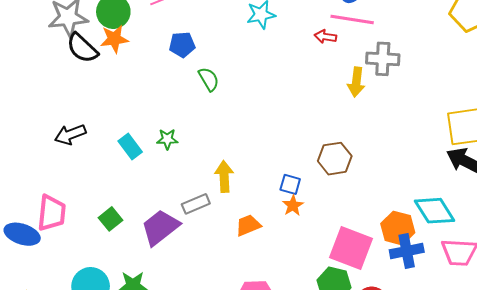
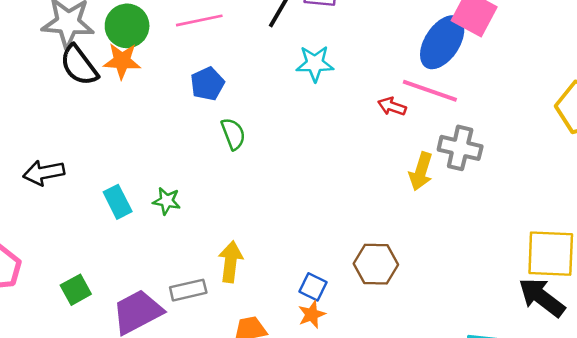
blue pentagon: (182, 45) -> (207, 84), turned -30

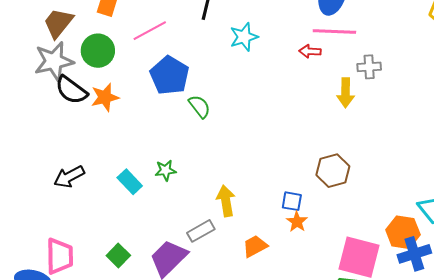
orange star: (122, 61) -> (105, 97), moved
blue pentagon: (207, 84) -> (170, 75), size x1.5
gray cross: (460, 148) -> (369, 67), size x0.7

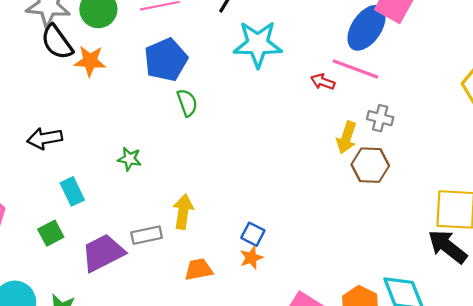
cyan star: (244, 37) -> (258, 44), size x1.5
brown hexagon: (333, 171) -> (370, 165), moved
black arrow: (69, 177) -> (45, 138), moved
cyan rectangle: (130, 182) -> (72, 191), moved

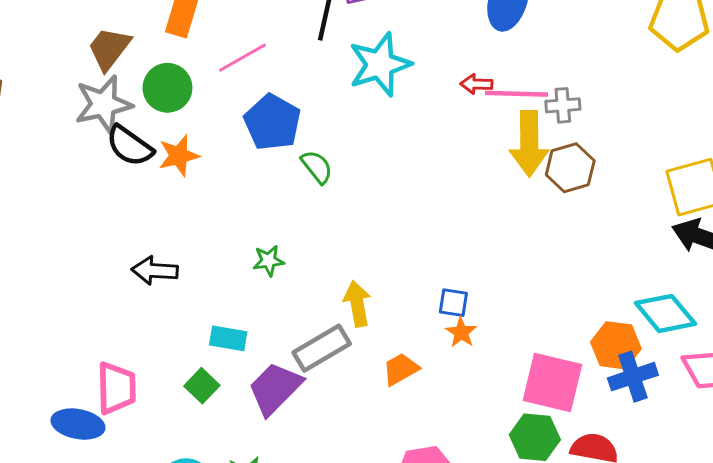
pink line: (355, 69) -> (516, 94), moved
black arrow: (45, 138) -> (155, 271), turned 32
yellow arrow: (346, 138) -> (529, 143), size x1.5
cyan rectangle: (72, 191) -> (228, 338), moved, turned -36
gray rectangle: (147, 235) -> (322, 348), size x1.4

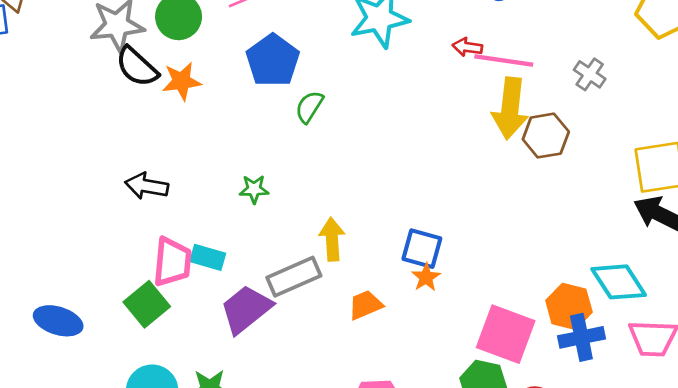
gray cross: (563, 105) -> (590, 74), moved, turned 32
green semicircle: (317, 167) -> (309, 107), turned -116
blue square: (453, 303) -> (422, 249), size x1.4
green square: (202, 386) -> (147, 304), moved, size x1.4
pink trapezoid: (116, 388) -> (172, 262), moved

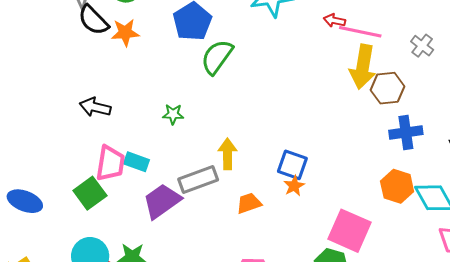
green semicircle: (309, 107) -> (217, 57), size x1.5
orange hexagon: (569, 306) -> (397, 186), moved
blue cross: (581, 337) -> (406, 132), moved

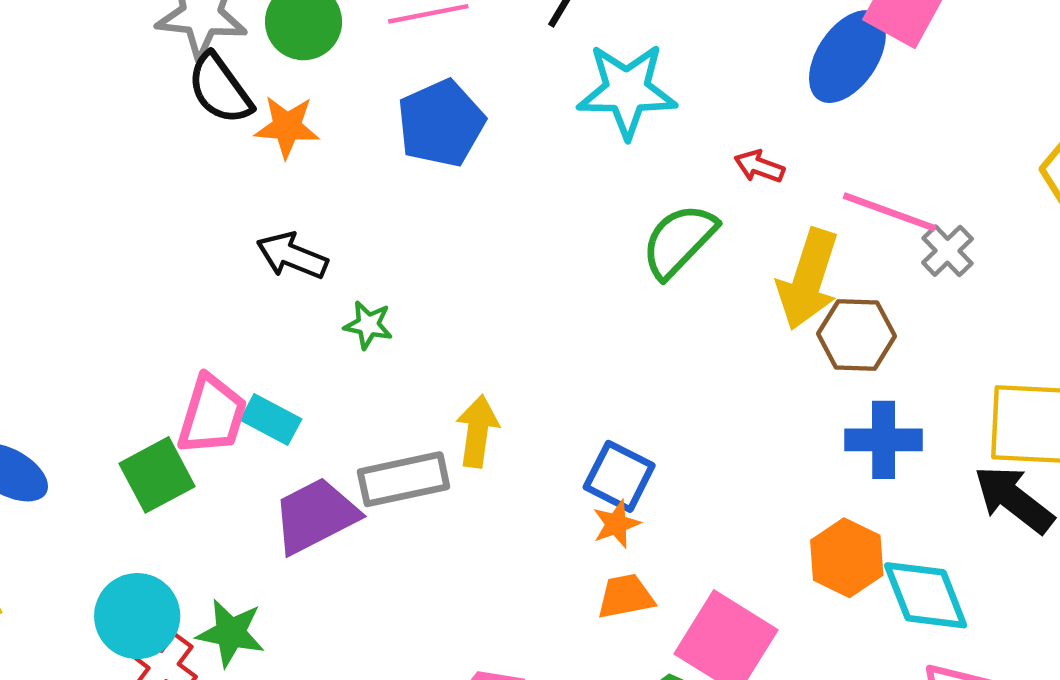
pink line: (360, 32) -> (889, 212), moved
green semicircle: (217, 57) -> (679, 241), moved
black arrow: (95, 107) -> (292, 256), moved
orange trapezoid: (249, 203) -> (626, 596), moved

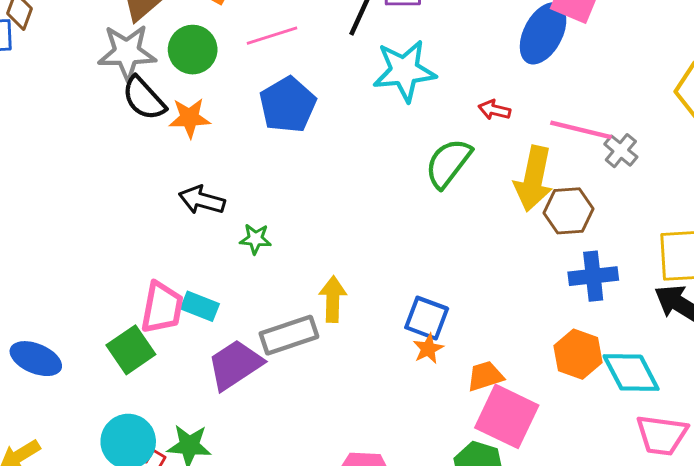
orange trapezoid: (626, 596) -> (485, 376), moved

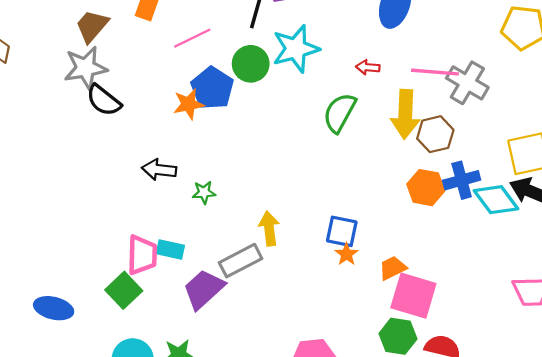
green circle: (193, 50) -> (251, 64), moved
orange star: (190, 118) -> (189, 104), moved
gray cross: (621, 151) -> (467, 83), size x1.6
orange hexagon: (578, 354) -> (426, 188), moved
cyan diamond: (631, 373) -> (496, 200), moved

